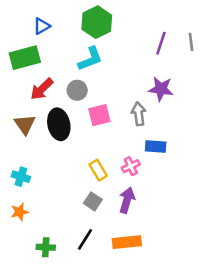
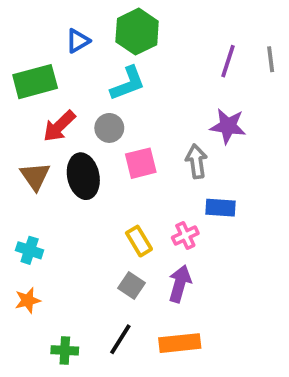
blue triangle: (42, 26) -> (78, 41), moved

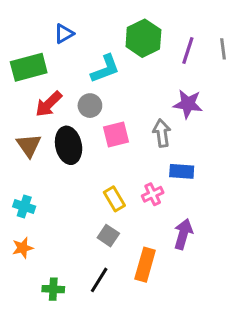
green hexagon: (137, 32) -> (143, 38), moved
purple arrow: (180, 284) -> (183, 234), moved
orange rectangle: (180, 343) -> (145, 265), moved, turned -68

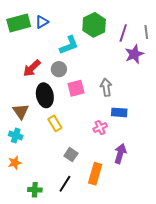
green rectangle: (29, 67) -> (19, 23), moved
purple star: (188, 104) -> (134, 54), moved, turned -30
brown triangle: (29, 145) -> (21, 111), moved
yellow rectangle: (114, 199) -> (55, 123), moved

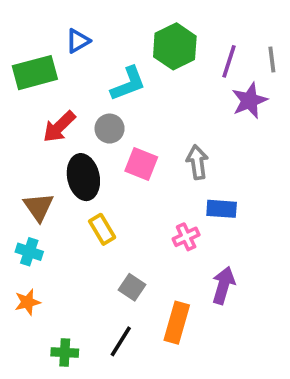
green rectangle: (19, 23) -> (35, 73), moved
pink square: (76, 88) -> (141, 164), turned 36

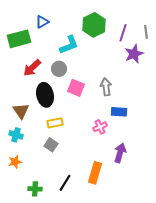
yellow rectangle: (102, 229) -> (55, 123), turned -70
gray square: (132, 287) -> (51, 145), moved

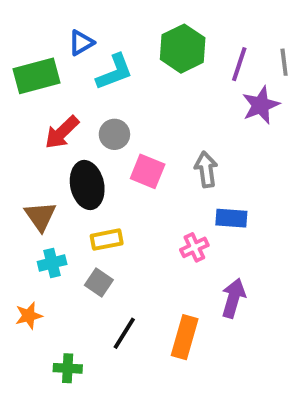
cyan L-shape: (69, 45) -> (114, 72), moved
cyan cross: (16, 135) -> (52, 263), moved, turned -32
black line: (65, 183) -> (124, 333), moved

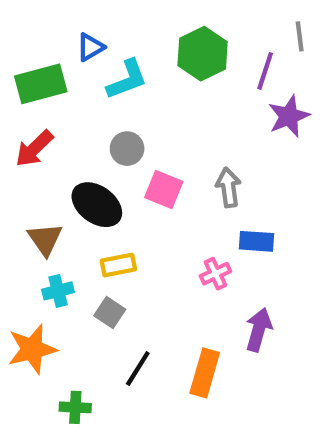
gray line: (284, 62) -> (300, 36), moved
red arrow: (62, 132) -> (34, 149), moved
black ellipse: (87, 185) -> (97, 205), turned -42
orange star: (29, 316) -> (32, 349), size x1.6

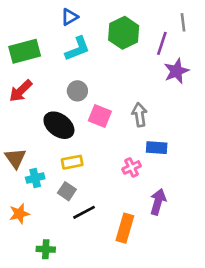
blue triangle: (90, 47) -> (70, 17), moved
brown triangle: (45, 239) -> (15, 158), moved
orange star: (32, 349) -> (19, 214), size x0.7
black line: (138, 369) -> (84, 212), moved, turned 30

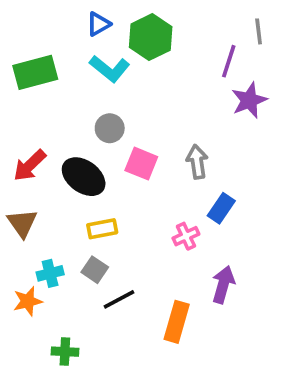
green hexagon: (124, 33) -> (151, 37), moved
cyan L-shape: (77, 49) -> (110, 69), turned 60
red arrow: (21, 91) -> (30, 165), moved
blue rectangle: (157, 148) -> (221, 208), turned -60
cyan cross: (35, 178) -> (50, 273), moved

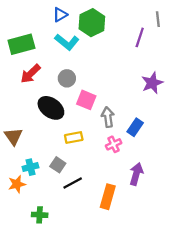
purple star: (249, 100) -> (152, 83), moved
gray arrow: (197, 162) -> (108, 117), moved
red arrow: (30, 165) -> (30, 74), moved
yellow rectangle: (102, 229) -> (74, 137), moved

